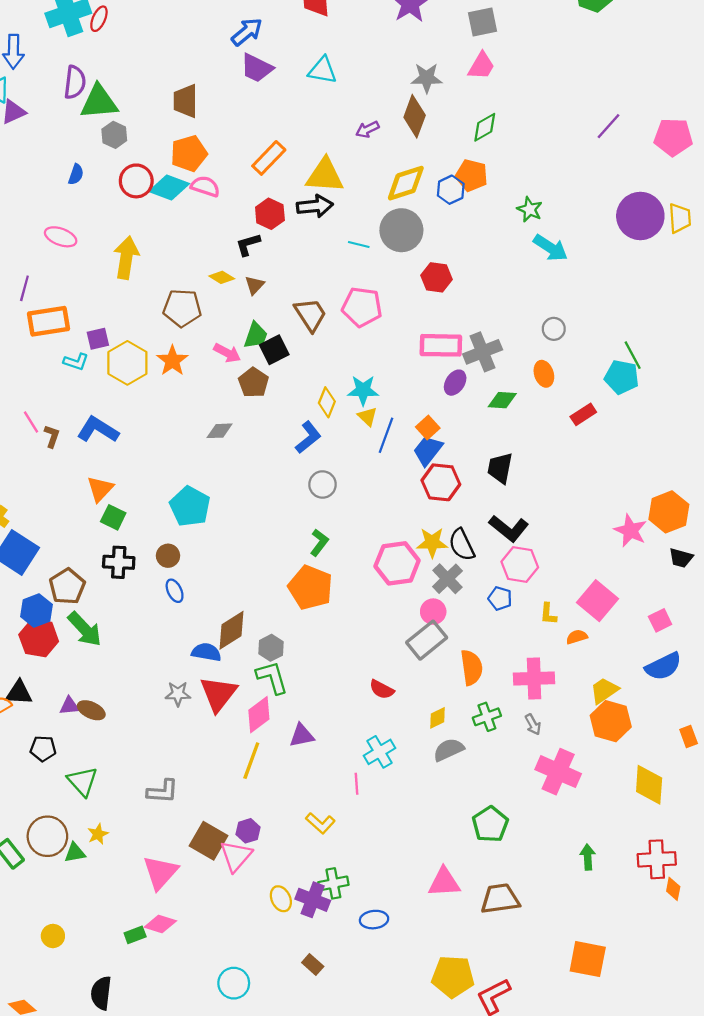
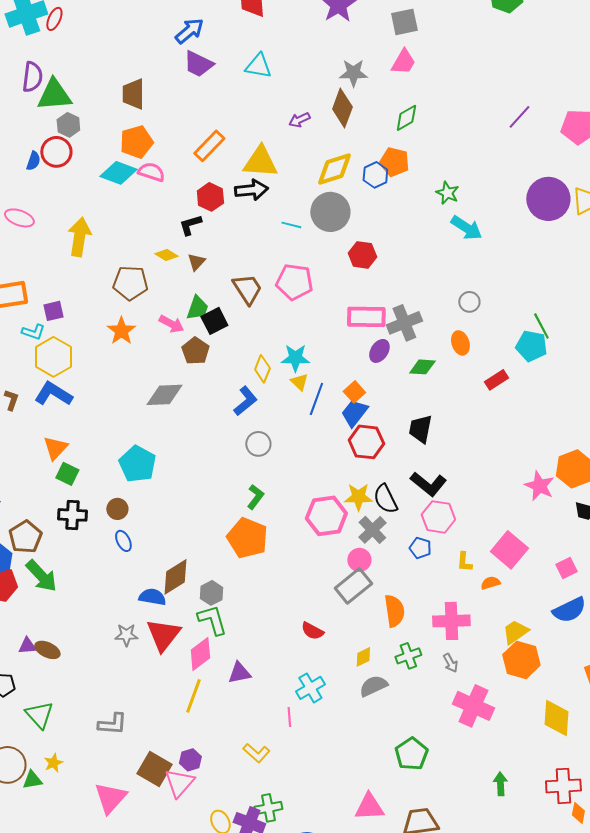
red circle: (136, 181) -> (56, 152), moved
yellow hexagon: (127, 363) -> (53, 357), moved
gray diamond: (219, 431) -> (164, 395), size x1.5

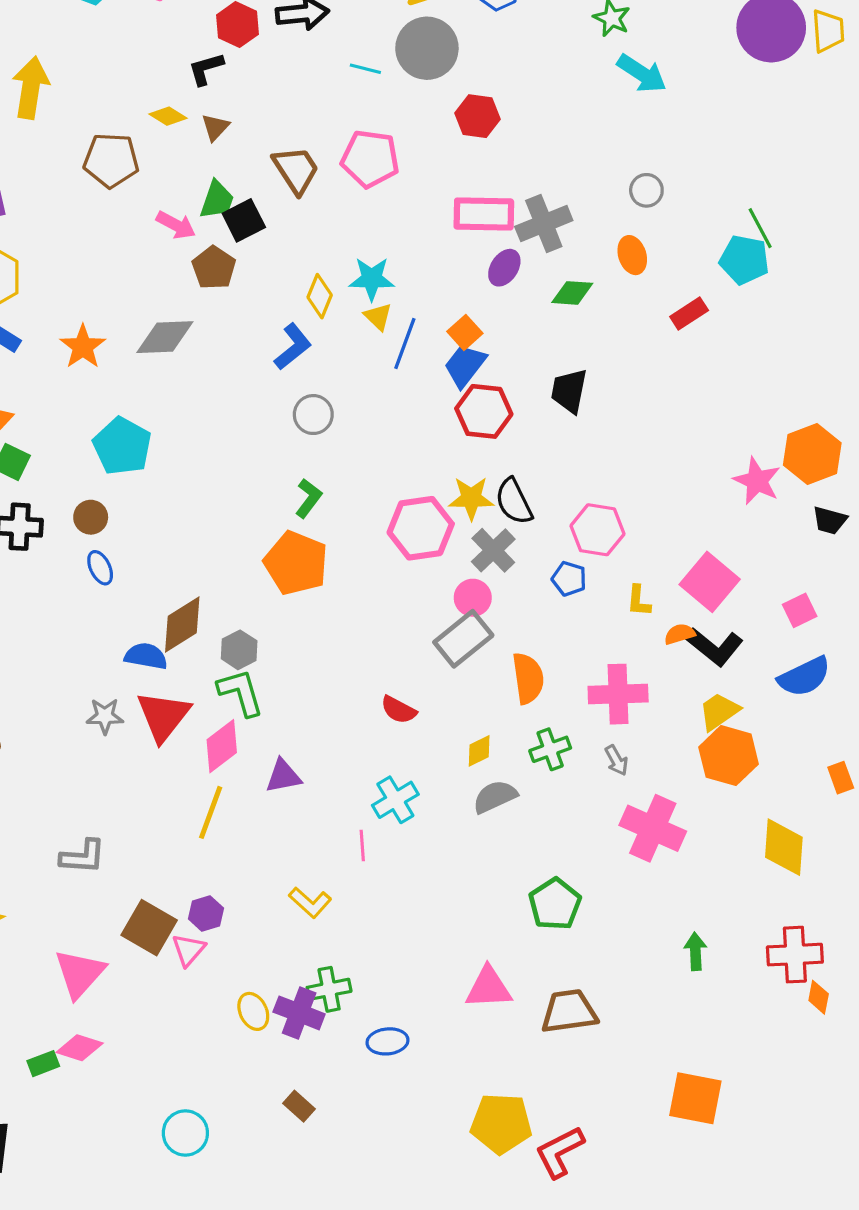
orange star: (121, 331) -> (83, 347), moved
black L-shape: (428, 484) -> (714, 647), moved
pink triangle: (179, 783) -> (189, 950), size x0.7

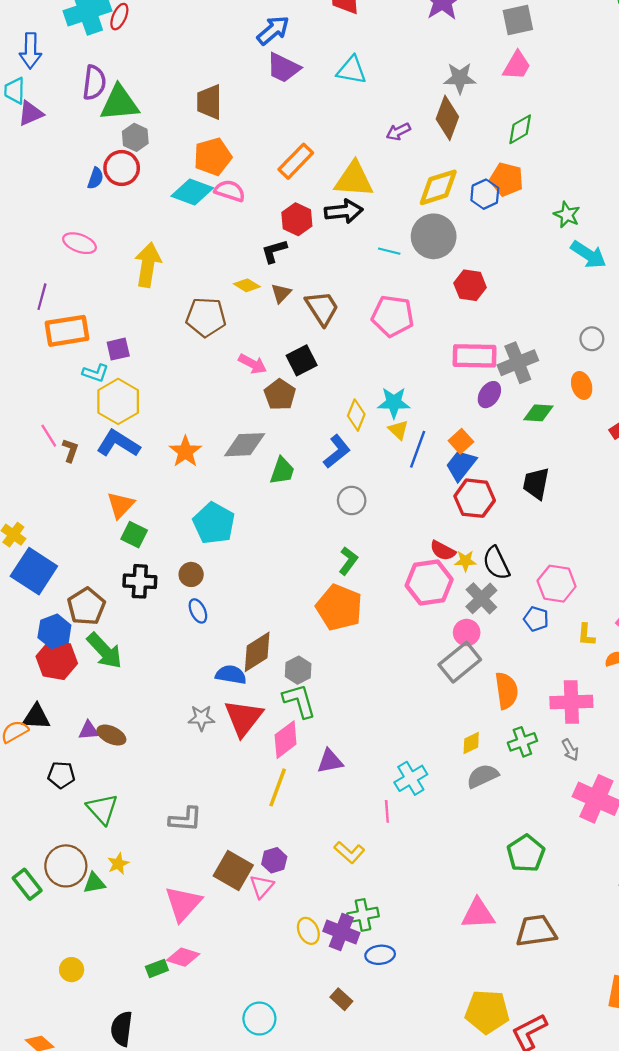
brown trapezoid: (296, 170) -> (322, 308), moved
green trapezoid: (217, 200) -> (282, 471), moved
yellow star: (471, 498) -> (465, 561), size x0.7
red semicircle: (399, 710) -> (443, 551), moved
blue ellipse: (387, 1041) -> (380, 955), moved

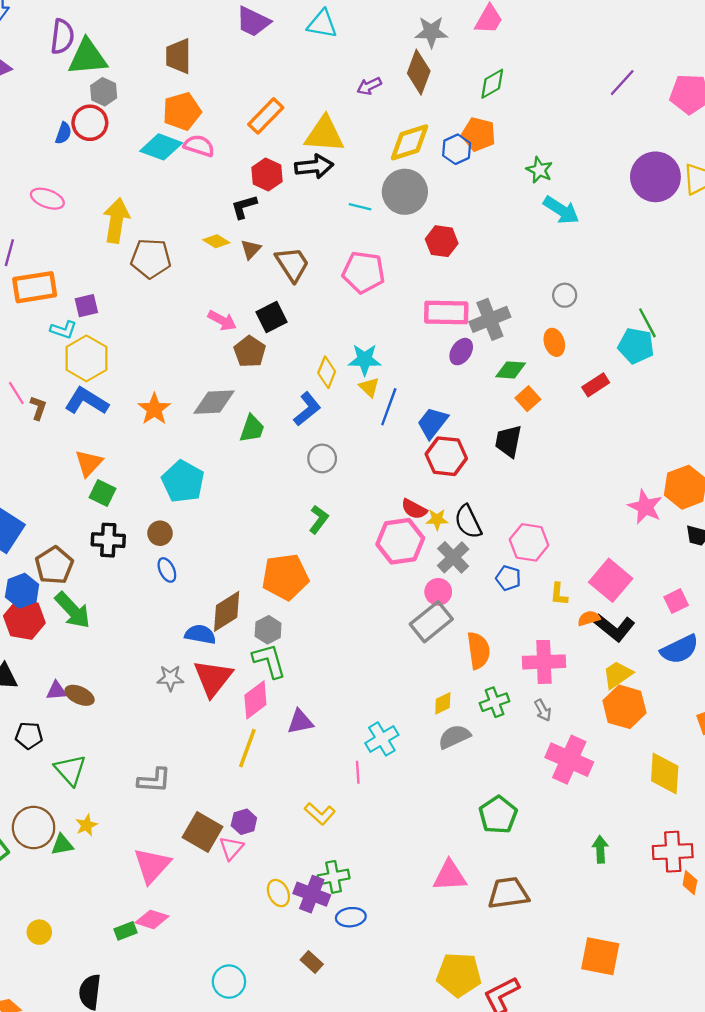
brown pentagon: (206, 317) -> (151, 258), moved
orange square: (461, 441) -> (528, 399), moved
orange pentagon: (339, 608) -> (285, 577), moved, turned -30

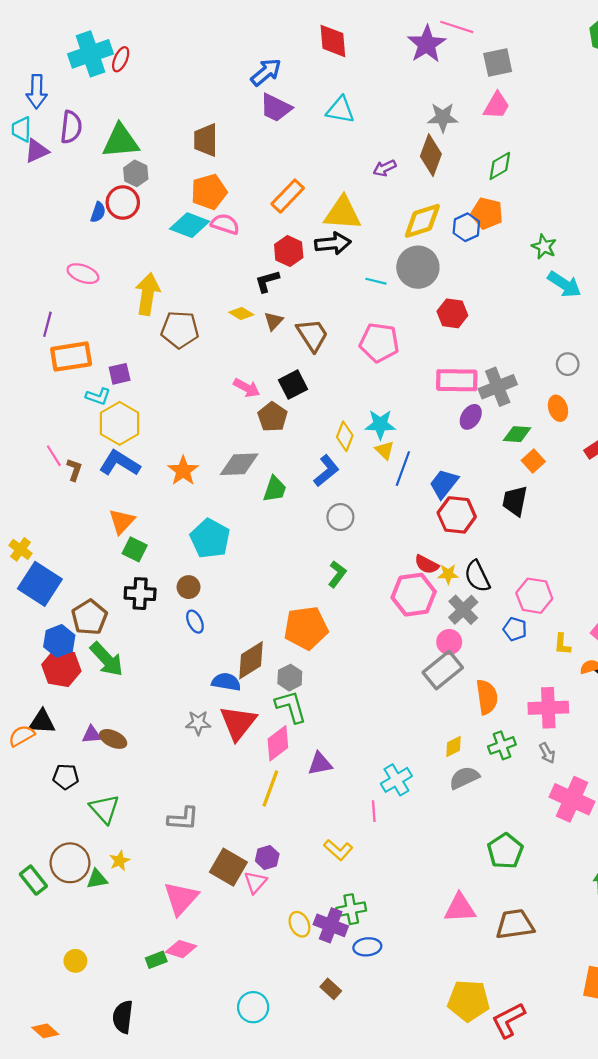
purple semicircle: (62, 37) -> (71, 127), moved

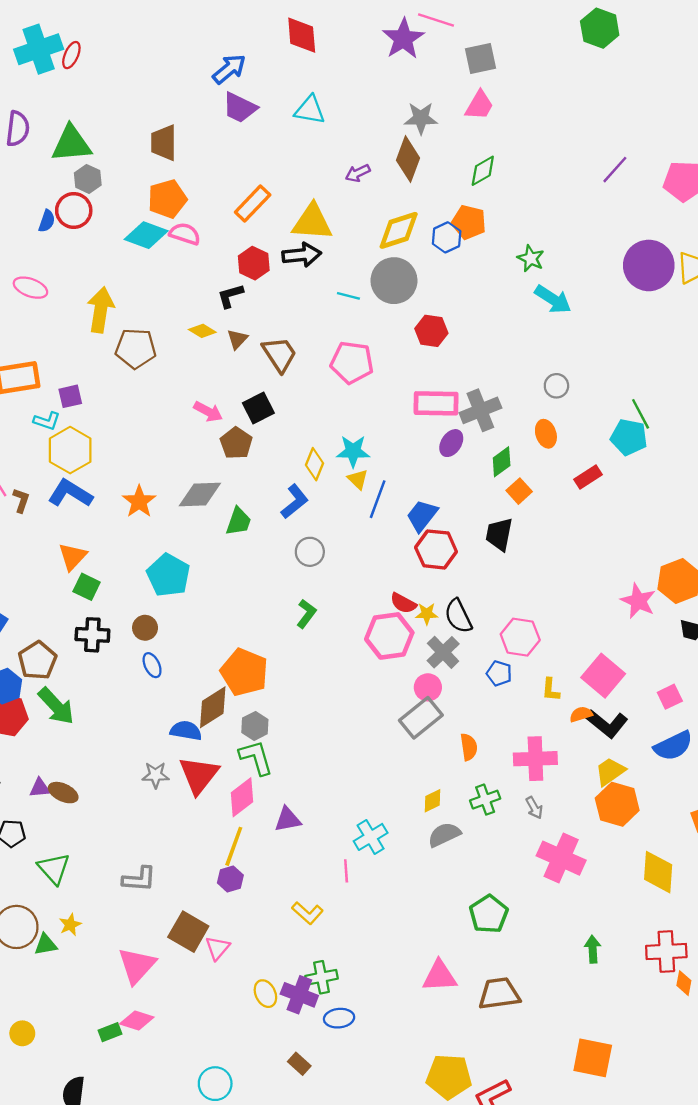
green diamond: (517, 434) -> (502, 462), turned -40
orange pentagon: (306, 628) -> (244, 672), moved, turned 30
orange semicircle: (487, 697) -> (469, 747), size x0.7
purple hexagon: (267, 857) -> (230, 879), moved

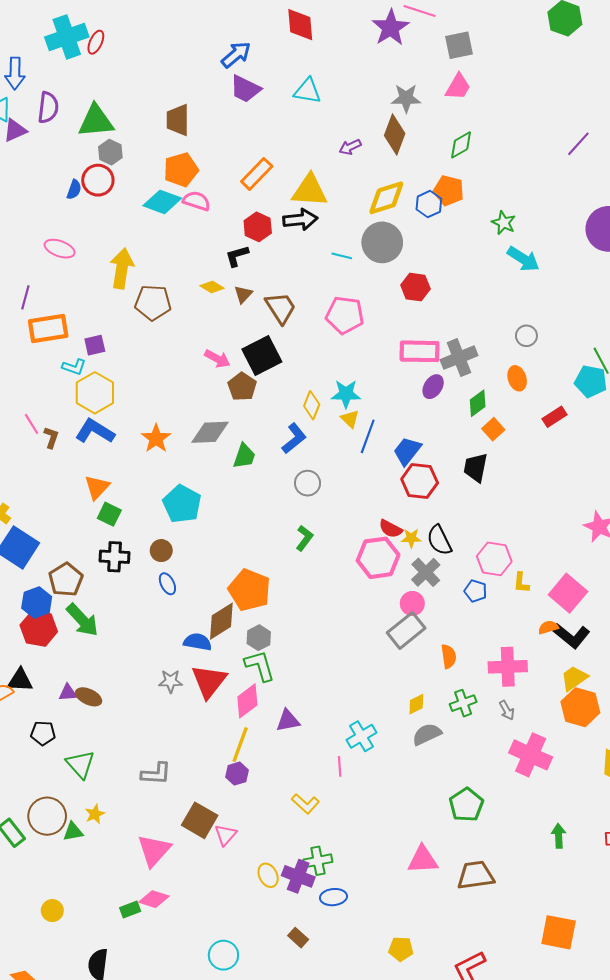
black square: (258, 408) -> (262, 355), size x1.4
yellow L-shape: (551, 690) -> (521, 583), moved
yellow pentagon: (449, 1077) -> (401, 949), moved, size x0.6

